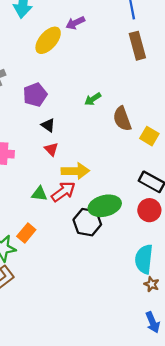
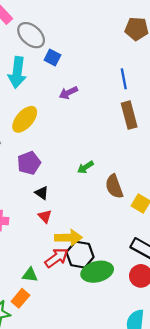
yellow ellipse: (48, 40) -> (25, 119), moved
green triangle: (39, 194) -> (30, 275), moved
black hexagon: (87, 222) -> (80, 255), moved

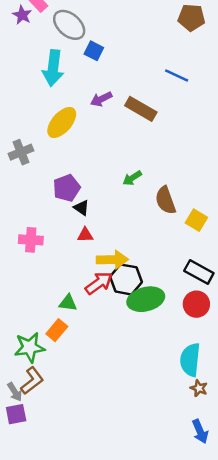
blue line: (124, 79) -> (177, 76), turned -54
purple arrow: (68, 93) -> (101, 99), moved
brown rectangle: (129, 115) -> (141, 109), moved, turned -45
purple pentagon: (29, 163) -> (67, 188), moved
red triangle: (45, 216) -> (85, 235), turned -48

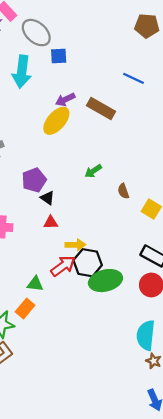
blue square: (94, 51) -> (59, 56), turned -30
yellow ellipse: (62, 122) -> (56, 121), moved
brown semicircle: (166, 200) -> (123, 191), size x0.6
yellow arrow: (112, 260) -> (75, 245), size x0.7

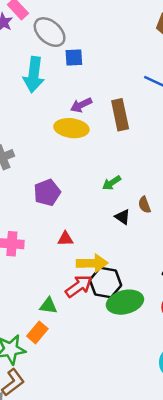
brown rectangle: (101, 109) -> (120, 115), turned 48
yellow ellipse: (56, 121) -> (71, 128), turned 56
black triangle: (47, 198) -> (123, 217), moved
yellow arrow: (75, 245) -> (92, 263), size x1.4

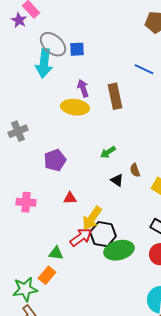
gray ellipse: (50, 32) -> (53, 44), moved
purple arrow: (81, 105) -> (83, 88), turned 96
yellow arrow: (92, 263) -> (92, 218), turned 125

